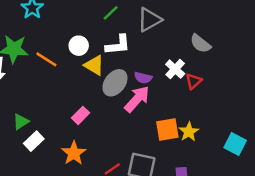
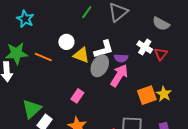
white L-shape: (118, 45) -> (104, 49), moved
green triangle: (21, 122) -> (32, 109), size x1.5

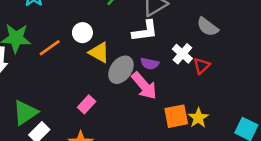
white L-shape: (104, 49) -> (145, 31), moved
orange line: (43, 57) -> (50, 48), turned -66
pink arrow: (119, 75) -> (144, 86), turned 100

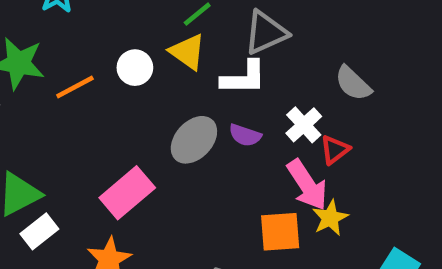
yellow triangle: (99, 52) -> (187, 52), moved
pink arrow: (144, 86) -> (307, 185), moved
pink rectangle: (87, 104) -> (127, 193), size x1.6
yellow star: (198, 118) -> (330, 218), moved

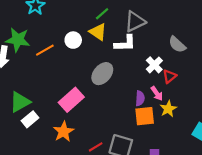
purple semicircle: (245, 135) -> (140, 98), moved, turned -104
pink arrow: (307, 185) -> (157, 93), size x0.6

